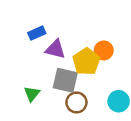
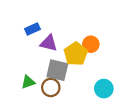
green triangle: (32, 94) -> (28, 82), turned 32
brown circle: (76, 102) -> (51, 87), moved

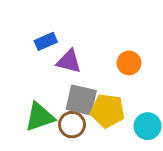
yellow pentagon: (76, 54) -> (107, 111), moved, turned -30
green triangle: (28, 82) -> (40, 117), size x1.5

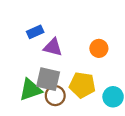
gray square: (81, 100) -> (48, 79), moved

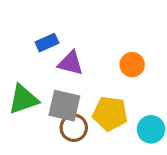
green triangle: (30, 90) -> (23, 99), moved

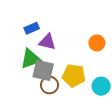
orange circle: (132, 65) -> (97, 43), moved
green triangle: (23, 99) -> (31, 59), moved

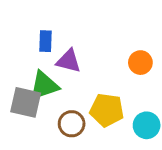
blue rectangle: (32, 28) -> (46, 41), turned -64
gray square: (43, 70) -> (26, 102), moved

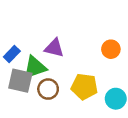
blue rectangle: (46, 41) -> (12, 54), moved, turned 42
brown circle: (72, 124) -> (48, 89), moved

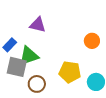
purple triangle: (54, 48) -> (38, 25), moved
brown circle: (48, 89) -> (37, 84), moved

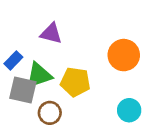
orange circle: (92, 41) -> (124, 55), size x1.5
yellow pentagon: (70, 72) -> (75, 82), moved

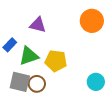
orange circle: (124, 55) -> (92, 21), moved
gray square: (23, 90) -> (20, 82), moved

